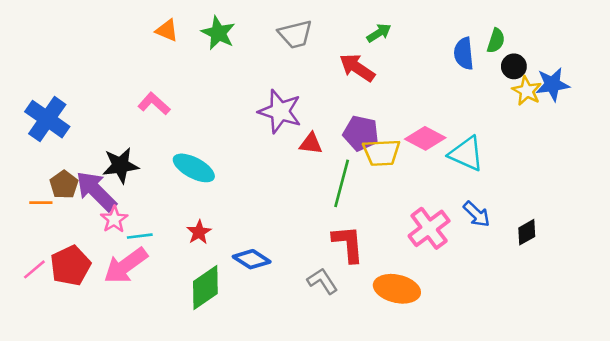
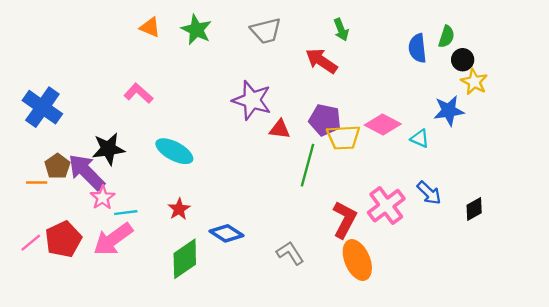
green arrow: (379, 33) -> (341, 30), turned 100
blue star: (552, 84) -> (449, 111), moved
cyan triangle: (466, 154) -> (420, 138), size x0.6
red L-shape: (348, 244) -> (345, 219), moved, turned 33
orange ellipse: (397, 289) -> (357, 260), turned 54

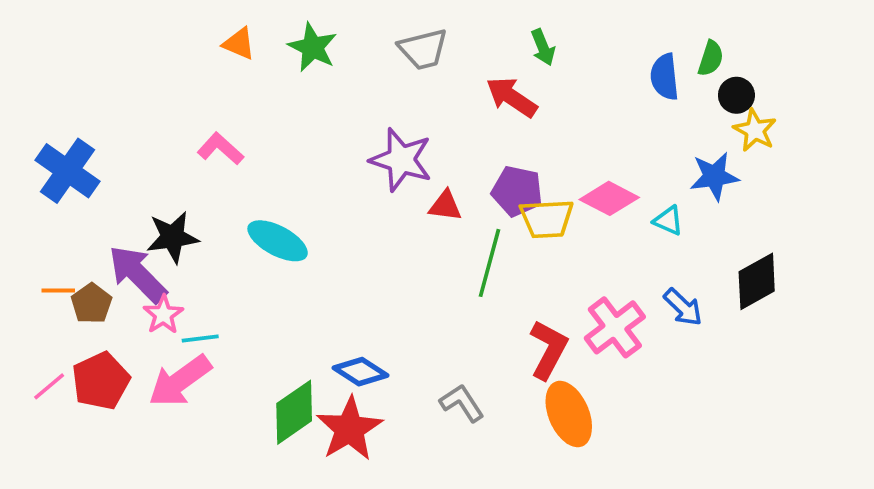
brown pentagon: (57, 166) -> (91, 303), moved
red star: (179, 209) -> (349, 429), moved, size x1.8
black diamond: (474, 209) -> (757, 281), moved, size x1.5

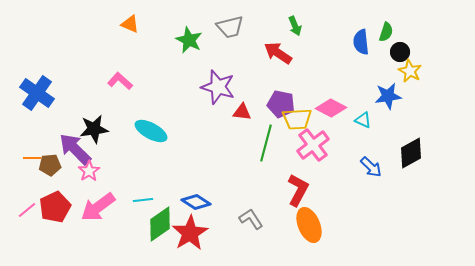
green star: (313, 47) -> (189, 40), moved
brown pentagon: (91, 303) -> (50, 165), turned 30
pink cross: (615, 327) -> (313, 145), moved
cyan line: (200, 338) -> (143, 200), moved

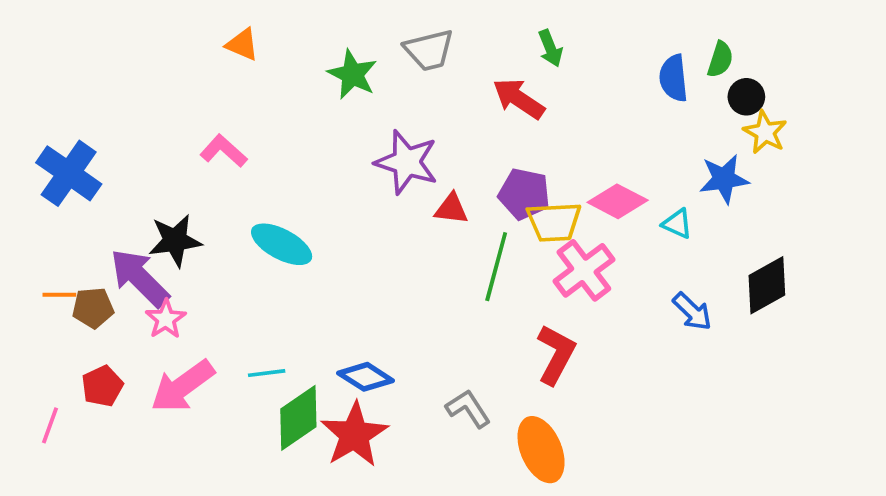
red pentagon: (55, 207) -> (102, 386), size x0.7
pink line: (27, 210) -> (50, 425), moved, turned -30
orange ellipse: (309, 225) -> (541, 450), moved

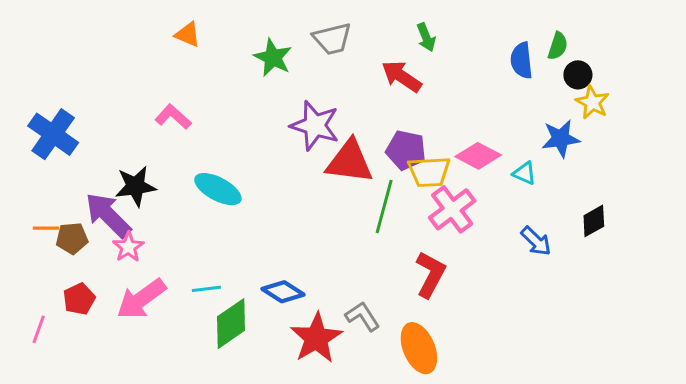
red triangle: (451, 209) -> (350, 162), size x1.8
black diamond: (767, 285) -> (594, 221), size x0.7
red star: (354, 435) -> (316, 338), moved

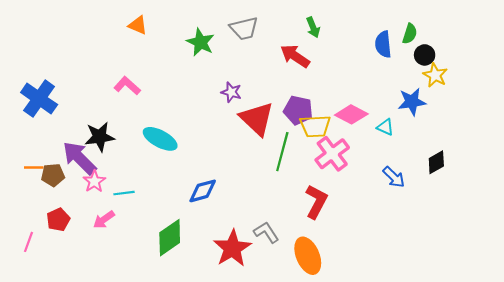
purple star: (315, 125) -> (231, 92), size x0.6
red triangle: (350, 162) -> (257, 119), turned 36
cyan line: (206, 289) -> (124, 193), moved
blue diamond: (283, 292) -> (203, 191), moved, turned -48
pink arrow: (141, 299) -> (104, 220), size x0.6

